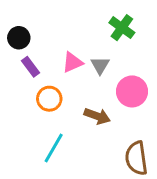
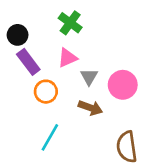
green cross: (122, 28) -> (70, 23), moved
gray triangle: (100, 65) -> (89, 77), moved
purple rectangle: (30, 67) -> (28, 62), size x1.4

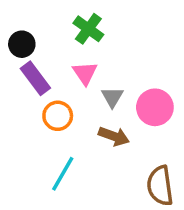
pink triangle: (67, 58) -> (85, 73), turned -40

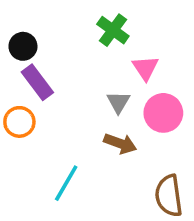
green cross: (88, 29) -> (113, 30), moved
pink triangle: (85, 73) -> (145, 68), moved
orange circle: (58, 116) -> (19, 122), moved

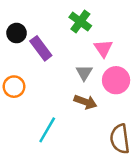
purple rectangle: (37, 82) -> (41, 48), moved

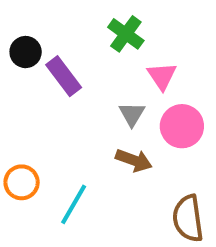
orange circle: (14, 87) -> (22, 182), moved

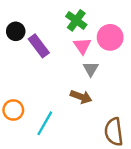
pink triangle: (162, 76) -> (82, 46), moved
gray triangle: (132, 114) -> (91, 69), moved
pink circle: (182, 126) -> (110, 37), moved

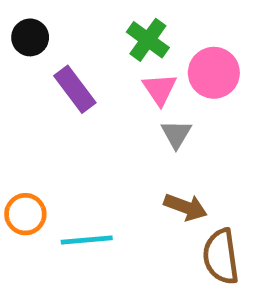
black circle: (16, 31) -> (30, 37), moved
brown arrow: (81, 97) -> (186, 207), moved
cyan line: (45, 123) -> (87, 240), turned 55

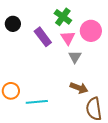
black circle: (30, 37) -> (13, 24), moved
purple rectangle: (75, 89) -> (43, 37), moved

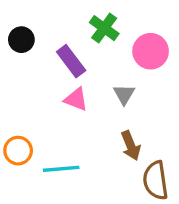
pink triangle: (68, 38) -> (76, 99), moved, turned -35
brown arrow: (79, 88) -> (131, 146), turned 48

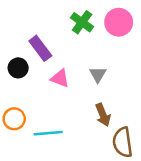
black circle: (21, 40) -> (18, 68), moved
pink circle: (151, 51) -> (119, 22), moved
purple rectangle: (71, 61) -> (40, 48), moved

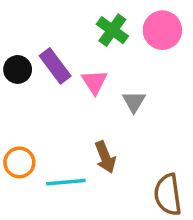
black circle: (18, 68) -> (18, 69), moved
pink triangle: (60, 78) -> (94, 82), moved, turned 36
brown arrow: (103, 115) -> (105, 157), moved

